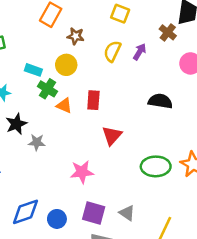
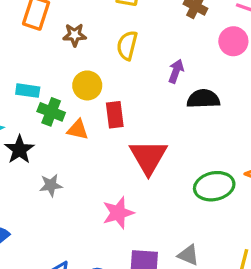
purple arrow: (140, 52) -> (176, 71), moved
yellow circle: (66, 65) -> (87, 85), moved
black star: (16, 124) -> (19, 150), moved
red triangle: (112, 136) -> (148, 157), size x1.4

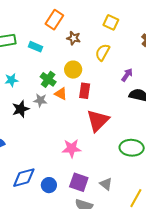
cyan rectangle: (28, 91) -> (35, 47), moved
black star: (19, 150) -> (21, 109), moved
gray star: (51, 185) -> (40, 100), moved

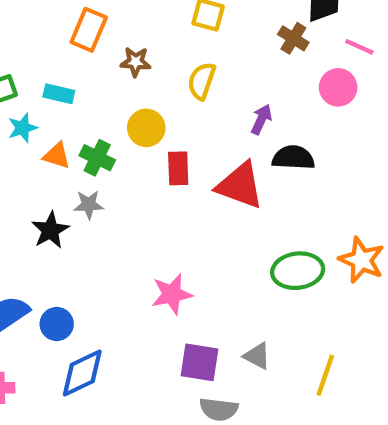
cyan star: (11, 80) -> (23, 128), moved
orange triangle: (61, 94) -> (57, 156), moved
red triangle: (98, 121) -> (240, 185), moved, turned -45
blue circle: (49, 185) -> (57, 324), moved

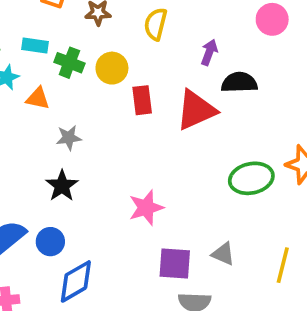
green cross: (97, 158) -> (69, 63), moved
red triangle: (240, 185) -> (196, 110), turned -39
black star: (50, 230) -> (62, 186), moved

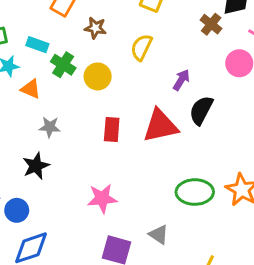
black semicircle: (239, 83) -> (201, 110), turned -72
red rectangle: (142, 100) -> (112, 129), moved
gray triangle: (223, 254) -> (159, 235), moved

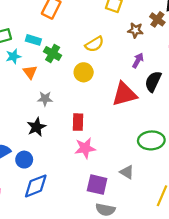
brown star: (95, 28) -> (135, 30), moved
yellow semicircle: (141, 47) -> (94, 44), moved, turned -144
yellow circle: (98, 76) -> (84, 72), moved
orange triangle: (31, 89) -> (30, 72), turned 32
red rectangle: (112, 129) -> (78, 122), moved

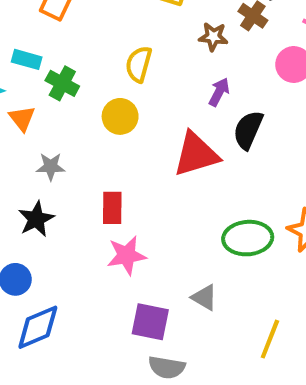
yellow semicircle: (94, 44) -> (139, 64), turned 138

